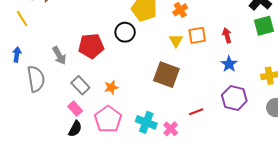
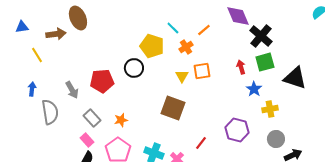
red arrow: (227, 35) -> (241, 67), moved
blue star: (229, 64) -> (254, 89), moved
red line: (196, 112) -> (201, 143), turned -32

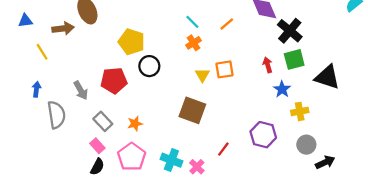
yellow pentagon: (152, 46) -> (132, 42), moved
orange cross: (186, 47) -> (194, 43), moved

